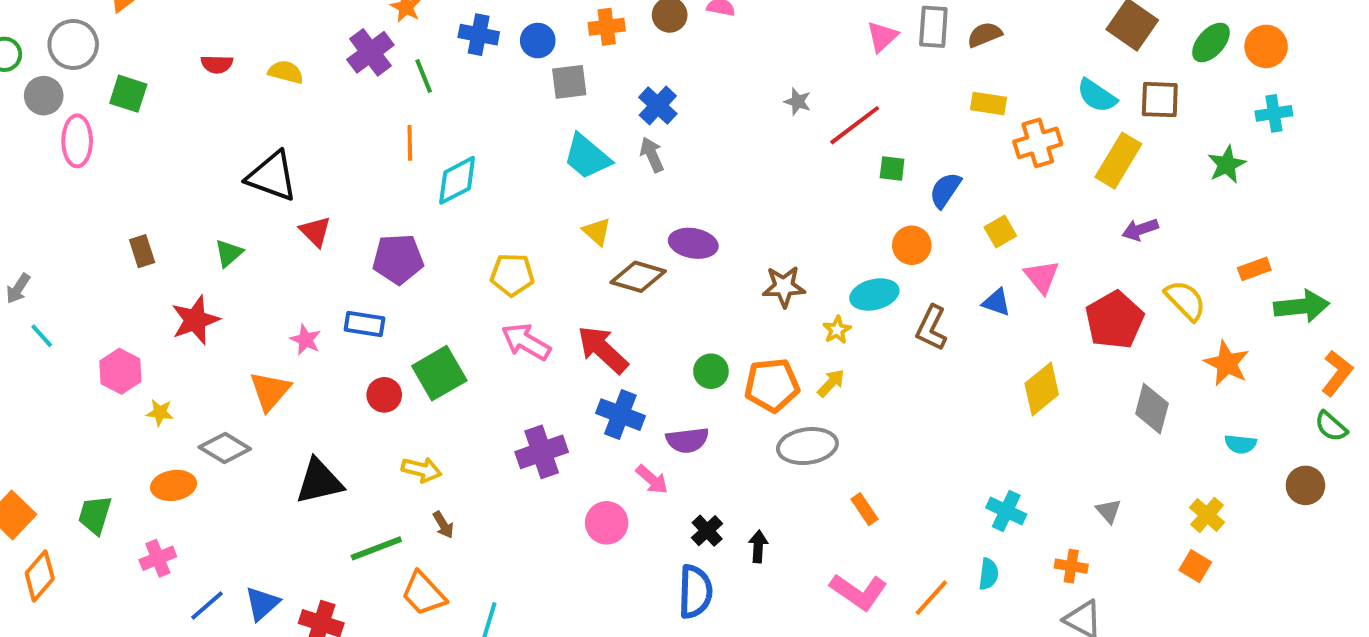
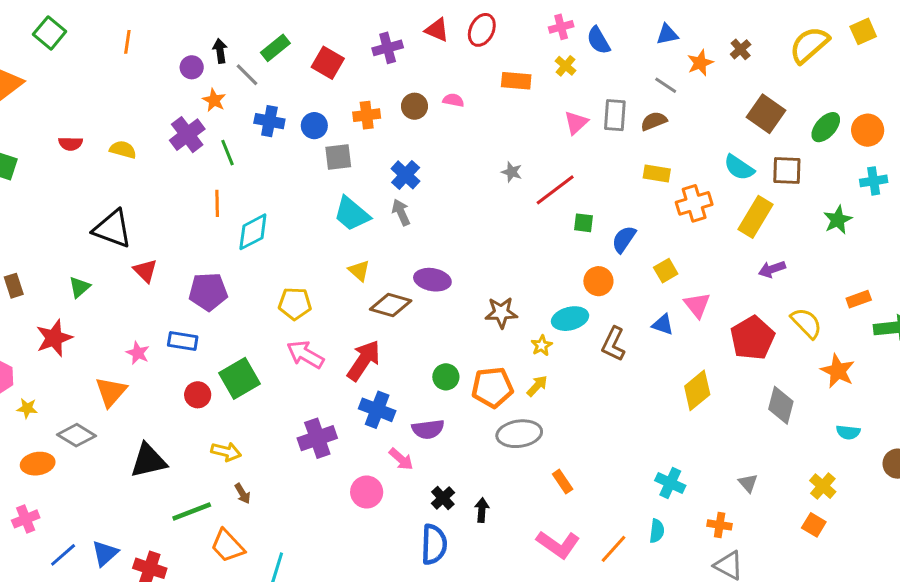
red arrow: (603, 350) -> (364, 360), turned 81

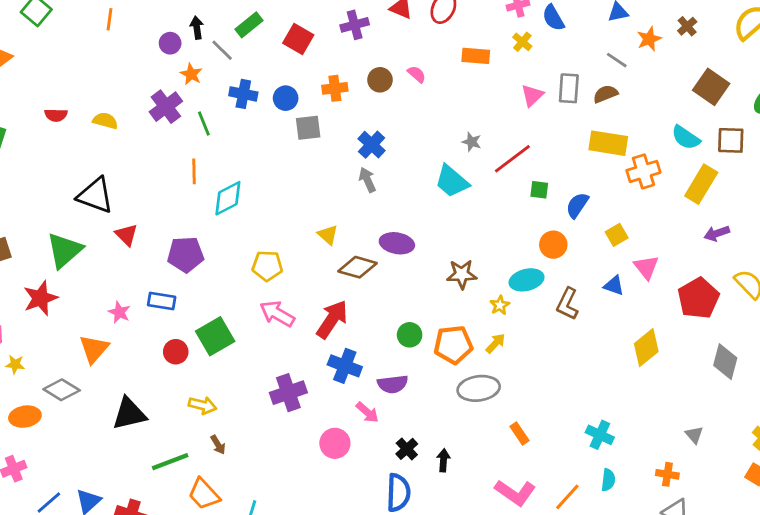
pink semicircle: (453, 100) -> (417, 74), turned 30
yellow rectangle: (657, 173) -> (608, 143), size x1.5
cyan trapezoid: (352, 214) -> (452, 181), moved
green triangle: (80, 287) -> (64, 250), size x1.8
cyan cross: (670, 483) -> (600, 435), moved

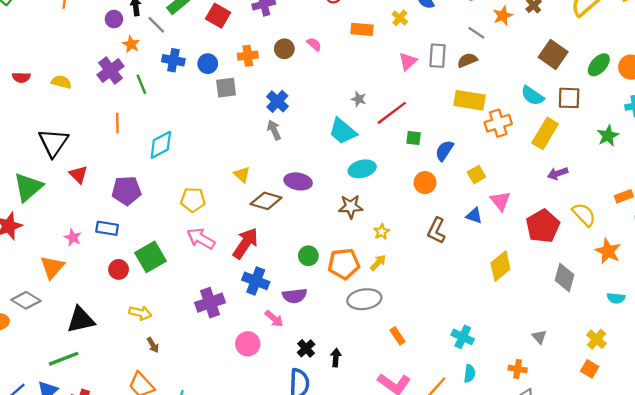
orange line: (194, 171) -> (117, 123), moved
black triangle: (95, 195) -> (53, 143), turned 44
cyan ellipse: (527, 280) -> (362, 169), moved
green line: (170, 462) -> (64, 359), moved

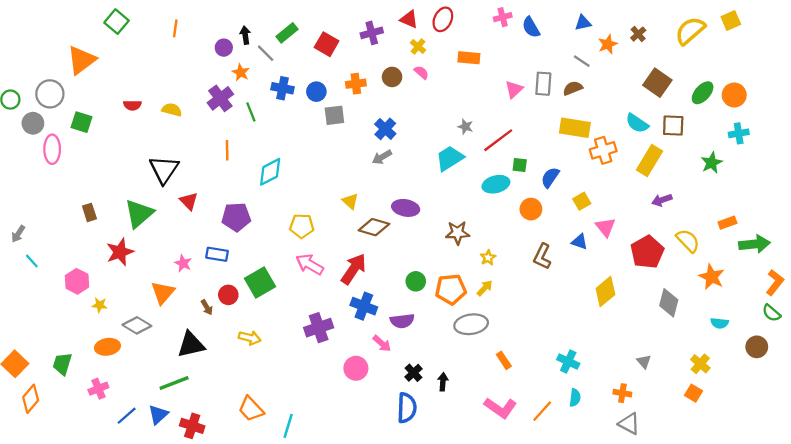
yellow cross: (400, 18) -> (418, 46), moved
gray arrow: (274, 130) -> (382, 157), turned -96
cyan trapezoid: (343, 131) -> (450, 158), turned 108
cyan ellipse: (362, 169) -> (496, 184), moved
brown arrow: (153, 345) -> (207, 307), moved

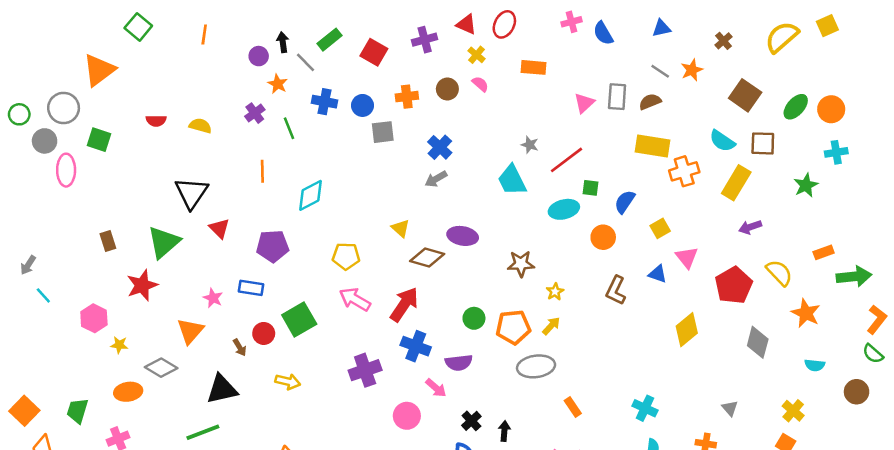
orange star: (608, 44) -> (692, 70), moved
purple cross: (220, 98) -> (255, 113), size x0.7
cyan trapezoid: (450, 158) -> (512, 180), turned -84

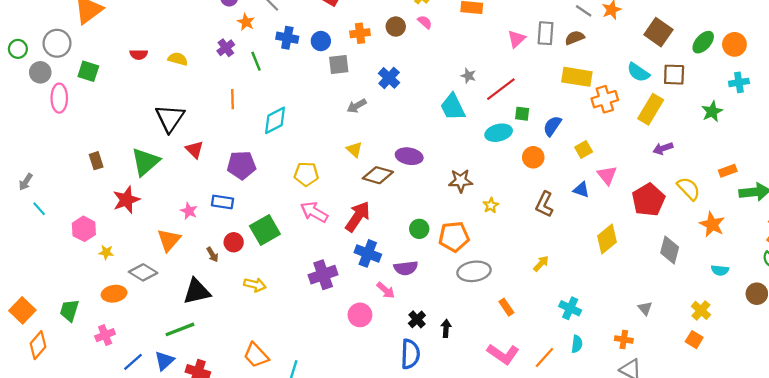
gray arrow: (436, 179) -> (357, 106), moved
yellow arrow: (551, 326) -> (541, 264), moved

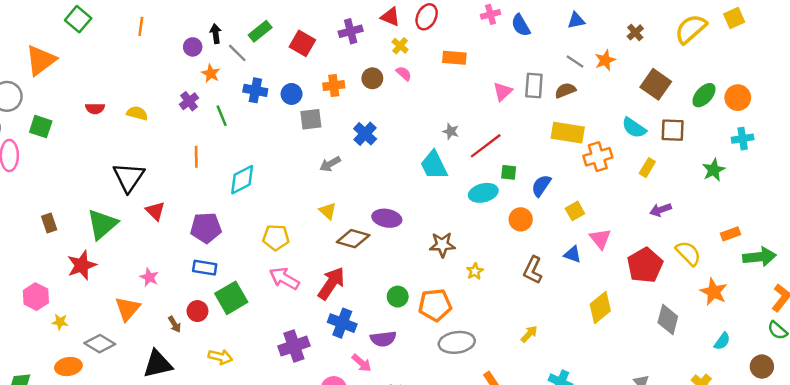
yellow rectangle: (651, 109) -> (647, 168), size x0.6
blue rectangle: (222, 202) -> (205, 268), moved
cyan semicircle: (720, 270) -> (722, 341), turned -60

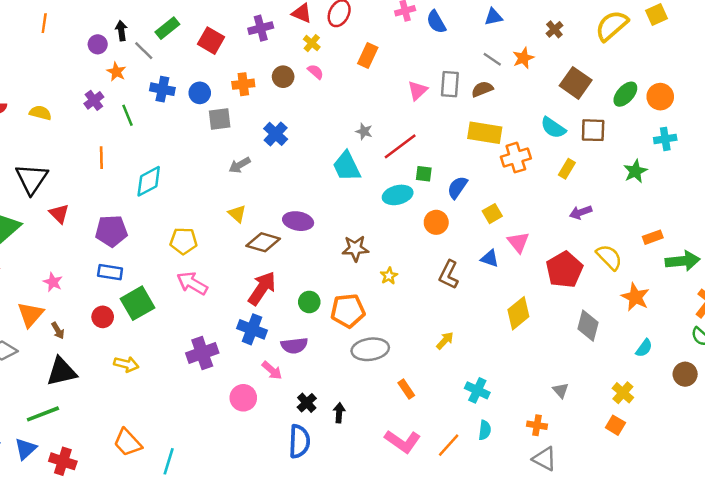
orange rectangle: (454, 58) -> (368, 56), turned -70
red arrow: (331, 283) -> (262, 288), moved
brown arrow: (175, 324) -> (58, 331), moved

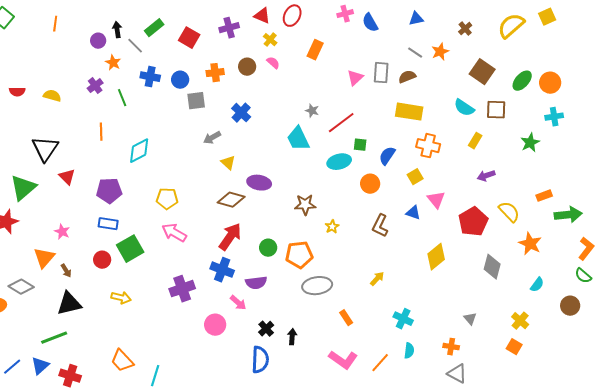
orange cross: (516, 158) -> (428, 146), moved, turned 30
yellow triangle: (237, 214) -> (228, 163), moved

